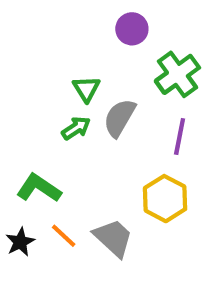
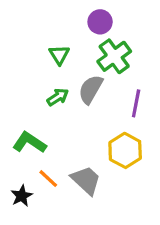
green cross: (177, 74) -> (114, 56), moved
green triangle: (86, 89) -> (59, 55), moved
black star: (20, 242) -> (22, 196), moved

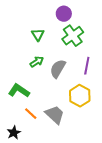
gray semicircle: (91, 89) -> (58, 69), moved
black star: (22, 196) -> (14, 133), moved

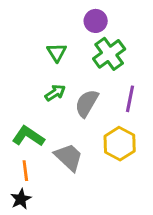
orange line: (31, 114) -> (25, 171), moved, turned 40
gray trapezoid: (55, 115) -> (69, 157), moved

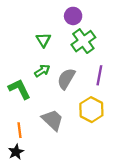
green L-shape: (28, 136) -> (19, 89), moved, turned 30

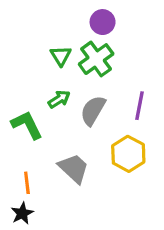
green cross: (83, 41) -> (96, 59), moved

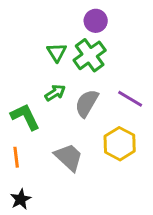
purple line: (140, 106) -> (130, 99), turned -70
orange line: (27, 183) -> (16, 157), moved

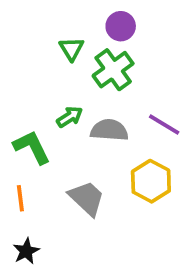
green triangle: (57, 52) -> (71, 49), moved
gray semicircle: (87, 103) -> (109, 130), turned 64

